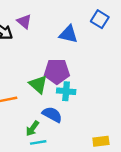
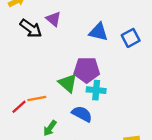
blue square: (100, 19) -> (131, 38), moved, turned 30
green arrow: (32, 128) -> (50, 128), moved

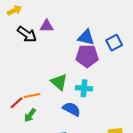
purple triangle: (53, 19) -> (47, 26), turned -40
purple pentagon: (87, 70) -> (87, 56), moved
green arrow: (50, 128) -> (30, 115), moved

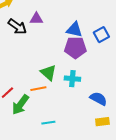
orange line: (32, 96) -> (38, 89), moved
blue semicircle: (72, 109) -> (98, 99), moved
green arrow: (30, 115) -> (20, 105), size x1.5

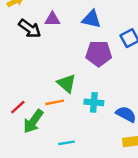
blue triangle: (74, 30) -> (92, 19), moved
cyan cross: (72, 79) -> (94, 102), moved

